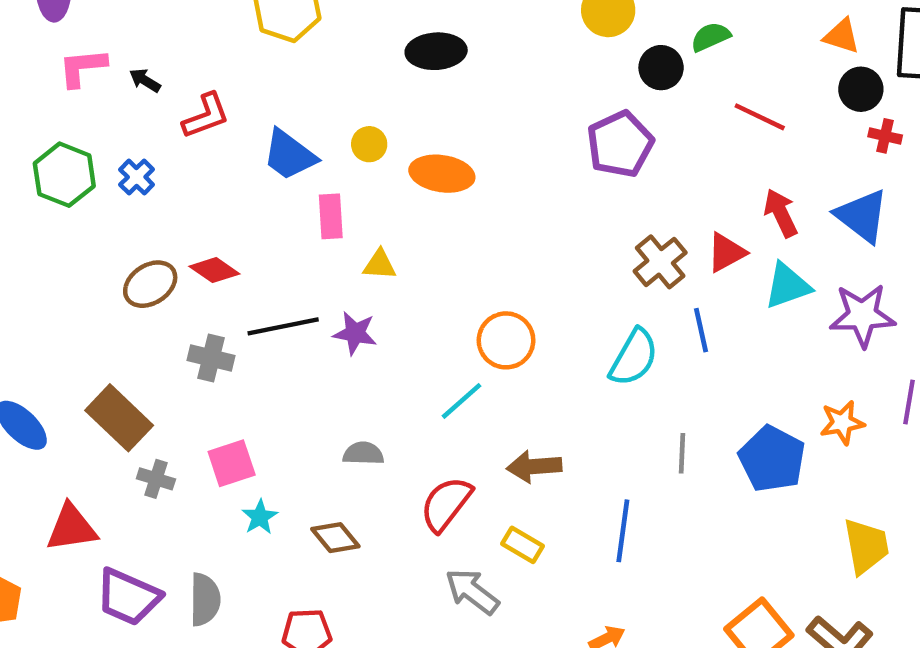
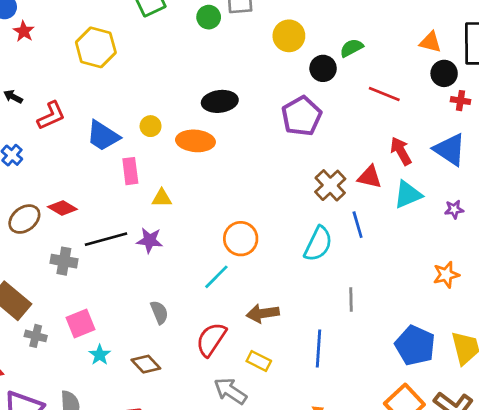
black ellipse: (436, 51) -> (220, 101), moved
red triangle: (726, 253) -> (370, 177), turned 45
purple star: (862, 315) -> (454, 209), size x0.5
gray semicircle: (363, 453) -> (159, 312), turned 70
blue pentagon: (772, 459) -> (415, 345), moved

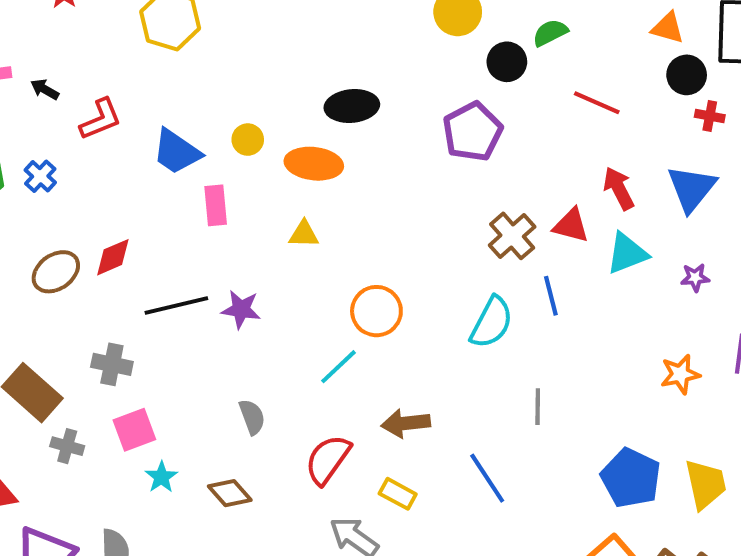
blue triangle: (450, 150) -> (692, 188), turned 33
yellow triangle: (162, 198) -> (304, 234), moved
red diamond: (62, 208) -> (113, 257), turned -56
gray cross: (64, 261) -> (112, 364), moved
blue line: (319, 349) -> (487, 478), turned -39

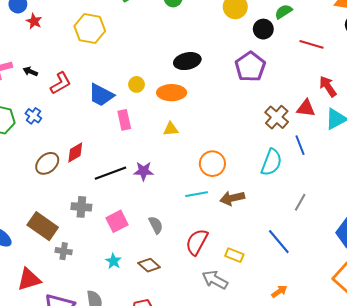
cyan line: (339, 367) -> (197, 194), turned 40
gray line: (538, 407) -> (300, 202), turned 36
brown arrow: (406, 423) -> (232, 198), moved
pink square: (134, 430) -> (117, 221), moved

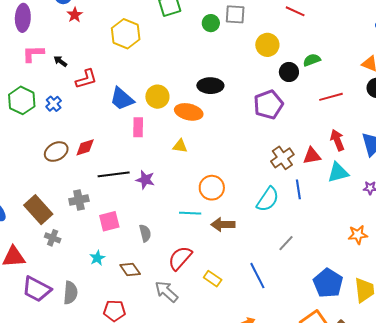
red line: (311, 44) -> (331, 97), turned -45
yellow circle: (136, 84) -> (157, 97), size x1.5
red triangle: (306, 108) -> (312, 156), turned -30
gray cross: (81, 207) -> (79, 200), turned -30
gray arrow: (215, 280) -> (166, 292), moved

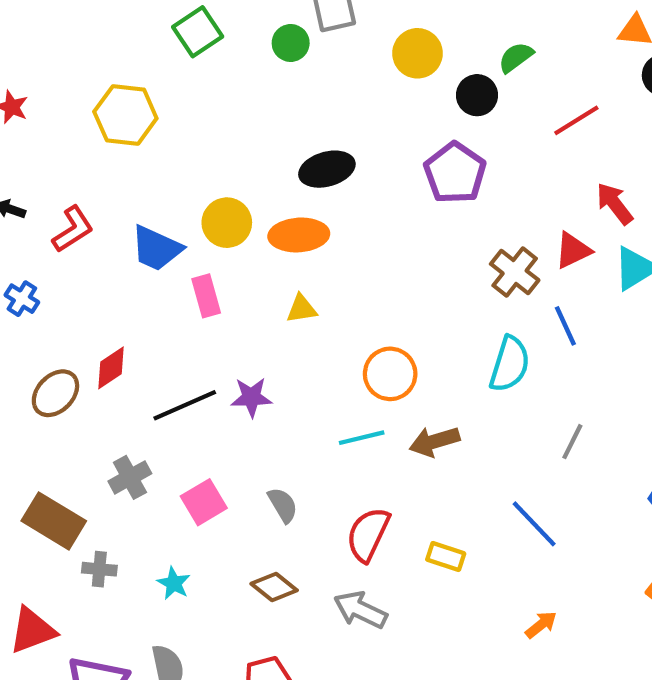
cyan star: (97, 258) -> (174, 583), moved

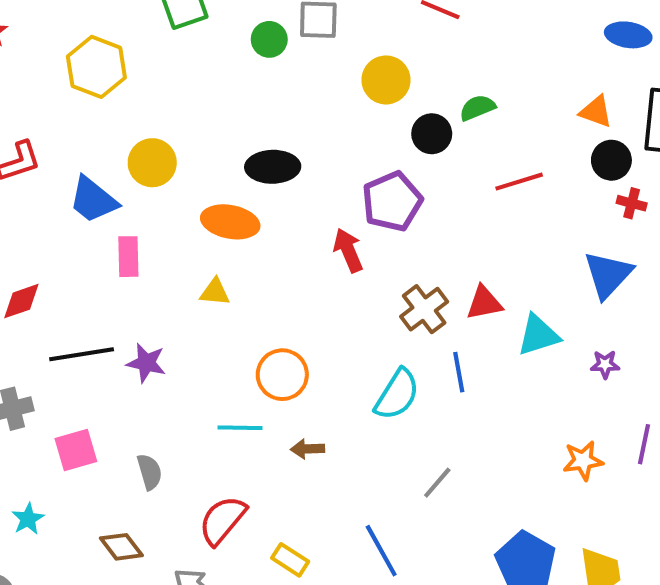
red arrow: (615, 204) -> (348, 250), moved
yellow circle: (227, 223) -> (152, 163), moved
brown arrow: (434, 441) -> (308, 449), size x0.7

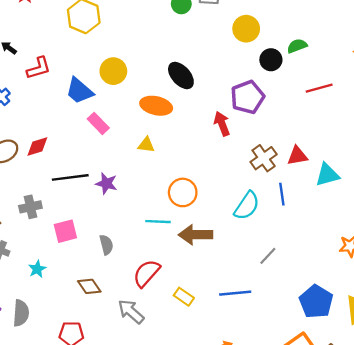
black ellipse: (273, 167) -> (181, 75), turned 48
pink rectangle: (128, 257) -> (98, 123), turned -45
brown arrow: (308, 449) -> (196, 235), size x1.8
blue line: (381, 551) -> (235, 293), turned -68

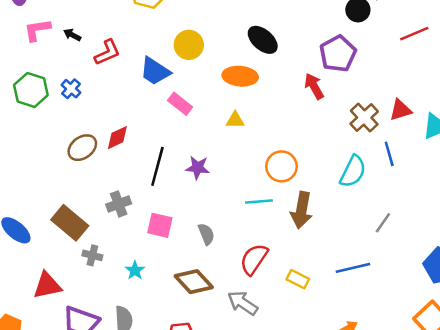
black line: (70, 177) -> (157, 166), turned -60
pink square: (65, 231) -> (160, 225), turned 35
brown arrow: (196, 235) -> (302, 210), turned -72
brown diamond: (89, 286) -> (194, 282), size x1.4

